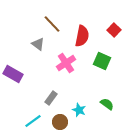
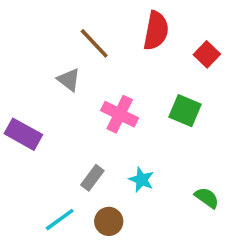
red semicircle: (82, 36) -> (156, 31), moved
pink cross: (66, 63) -> (120, 114), turned -30
green semicircle: (107, 104) -> (207, 198), moved
cyan star: (79, 110) -> (141, 180), moved

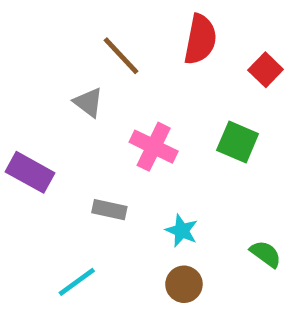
gray rectangle: (92, 178) -> (109, 210), moved, turned 65
brown circle: (109, 221) -> (184, 284), moved

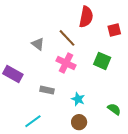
brown line: (121, 56) -> (67, 38), moved
red square: (266, 70) -> (114, 30), turned 32

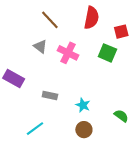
brown line: (67, 38) -> (50, 20), moved
green square: (102, 61) -> (107, 53), moved
pink cross: (66, 63) -> (68, 53), moved

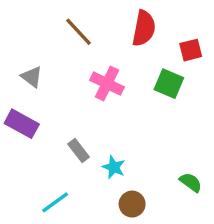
gray triangle: (40, 47) -> (32, 77), moved
gray rectangle: (50, 95) -> (79, 150), turned 40
cyan star: (83, 105) -> (114, 167), moved

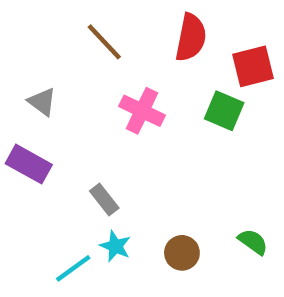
red square: (191, 50) -> (253, 66), size x1.4
cyan star: (114, 167) -> (115, 246), moved
brown circle: (132, 204) -> (182, 253), moved

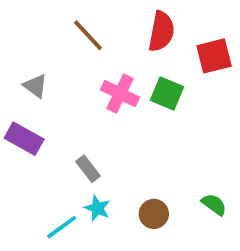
green square: (224, 111) -> (167, 94), moved

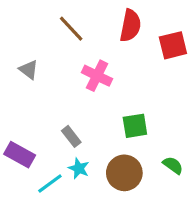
green square: (167, 94) -> (135, 126), moved, turned -32
purple rectangle: (24, 139) -> (20, 155), moved
brown circle: (154, 214) -> (124, 173), size x1.5

